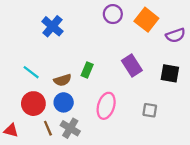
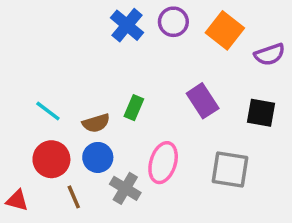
blue cross: (52, 26) -> (127, 25), moved
gray square: (150, 110) -> (230, 169), size x1.6
gray cross: (70, 128) -> (125, 188), moved

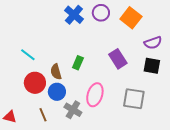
purple semicircle: (270, 54) -> (153, 43), moved
cyan line: (48, 111) -> (28, 55), moved
brown semicircle: (96, 123) -> (56, 72), turned 91
red circle: (51, 159) -> (35, 83), moved

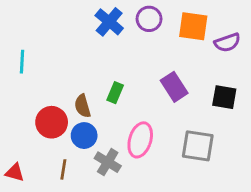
orange square: (131, 18) -> (193, 26), turned -30
purple semicircle: (153, 43) -> (227, 42), moved
cyan line: (28, 55) -> (22, 62), moved, turned 56
brown line: (43, 115) -> (63, 169), turned 32

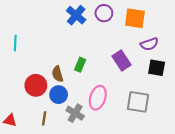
purple semicircle: (227, 42) -> (149, 44), moved

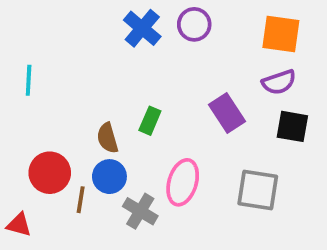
orange square: (135, 18) -> (281, 34), moved
red circle: (36, 85) -> (50, 173), moved
brown line: (44, 118) -> (81, 200), moved

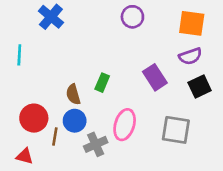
blue cross: (142, 28) -> (51, 17), moved
black square: (292, 126) -> (200, 86), turned -35
gray cross: (140, 211) -> (96, 144), turned 35
red triangle: (19, 225) -> (25, 156), moved

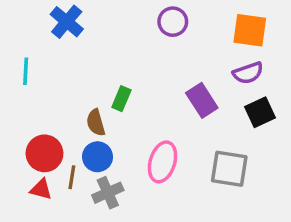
green rectangle: (102, 83) -> (121, 99), moved
gray cross: (96, 144) -> (108, 193), moved
red triangle: (25, 156) -> (41, 189), moved

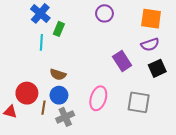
cyan line: (26, 71) -> (41, 42), moved
green rectangle: (121, 99) -> (59, 29), moved
brown semicircle: (96, 123) -> (58, 74), turned -56
red triangle: (41, 189) -> (10, 112), moved

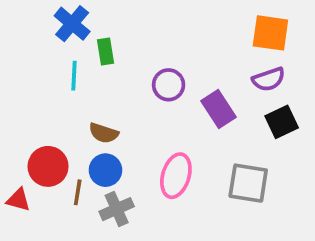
purple circle: (104, 13) -> (169, 85), moved
green rectangle: (59, 29) -> (105, 51), turned -32

